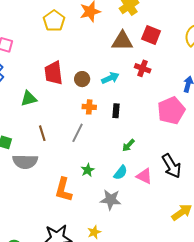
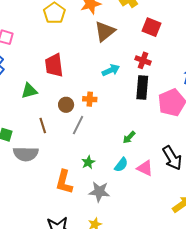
brown triangle: (122, 41) -> (105, 31), moved, turned -40
brown circle: (82, 79) -> (66, 105), moved
black rectangle: (116, 111) -> (142, 87), moved, size x1.6
gray star: (111, 200) -> (99, 192), moved

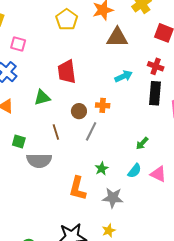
brown triangle: (105, 31) -> (117, 37), turned 40

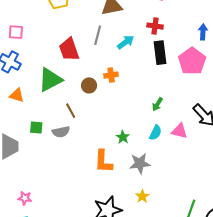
green triangle: (42, 98) -> (50, 80), size x1.5
gray line: (91, 131) -> (98, 35), moved
gray semicircle: (39, 161) -> (61, 132), moved, size x0.7

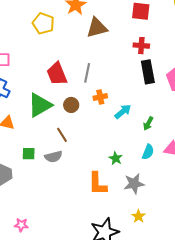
gray line: (98, 35) -> (87, 73), moved
cyan arrow: (126, 42) -> (123, 112), moved
brown circle: (89, 85) -> (71, 105), moved

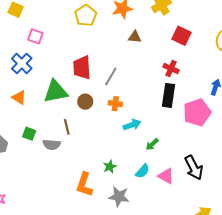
brown triangle: (97, 28) -> (135, 37), size x0.6

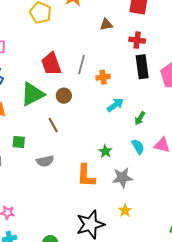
brown triangle: (135, 37) -> (106, 24), moved
orange cross: (115, 104) -> (103, 77), moved
gray semicircle: (52, 145) -> (45, 161), moved
cyan semicircle: (142, 171) -> (138, 147), turned -56

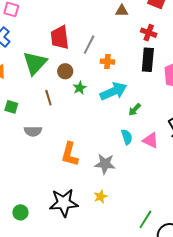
green triangle: (32, 94) -> (35, 63), turned -32
cyan arrow: (115, 105) -> (113, 91), size x1.5
green star: (105, 151) -> (80, 88), moved

